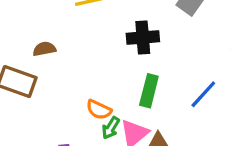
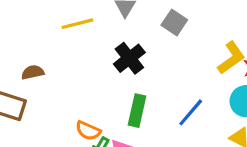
black cross: (143, 38) -> (129, 58), turned -32

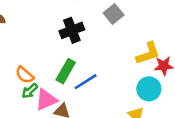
blue line: (191, 112) -> (86, 82), moved

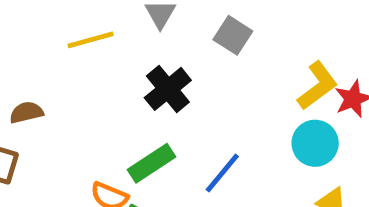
green rectangle: (66, 71) -> (152, 163), moved, turned 45
cyan circle: (149, 89) -> (315, 143), moved

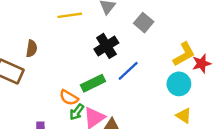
brown semicircle: (26, 112) -> (32, 49), turned 105
blue line: (222, 173) -> (128, 71), moved

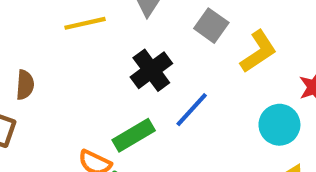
yellow L-shape: (184, 54) -> (258, 52), moved

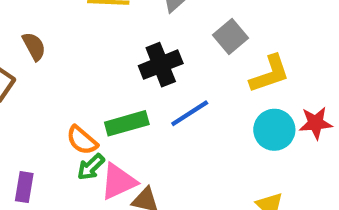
brown semicircle: (25, 85) -> (34, 46), turned -48
cyan circle: (279, 125) -> (274, 130), moved

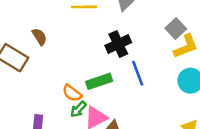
gray square: (231, 36) -> (176, 28), moved
blue line: (190, 113) -> (138, 73), turned -75

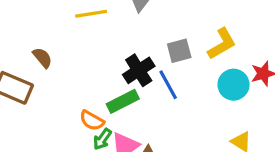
gray square: (176, 28) -> (179, 51), moved, turned 36
black cross: (118, 44) -> (139, 70), moved

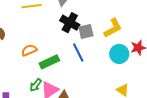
black cross: (139, 70) -> (70, 23), moved, turned -30
orange semicircle: (92, 121) -> (29, 50), moved, turned 126

